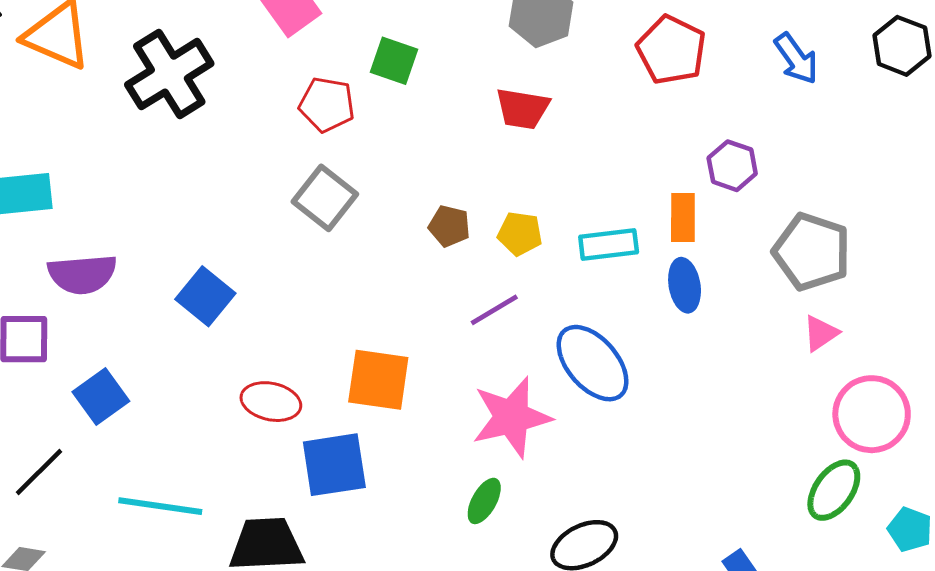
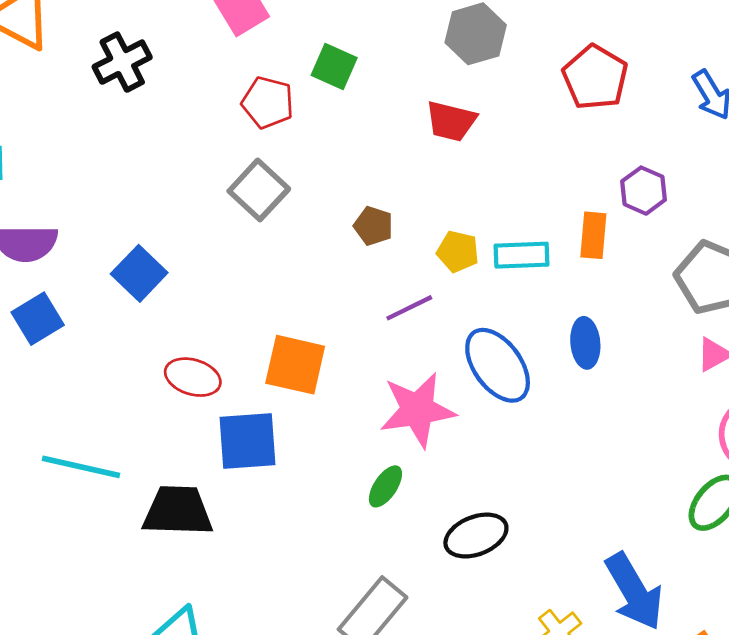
black cross: (169, 74) -> (122, 62), size x0.7
yellow pentagon: (520, 234) -> (458, 251), moved
blue ellipse: (685, 285) -> (585, 343), moved
blue square: (101, 396) -> (38, 319), moved

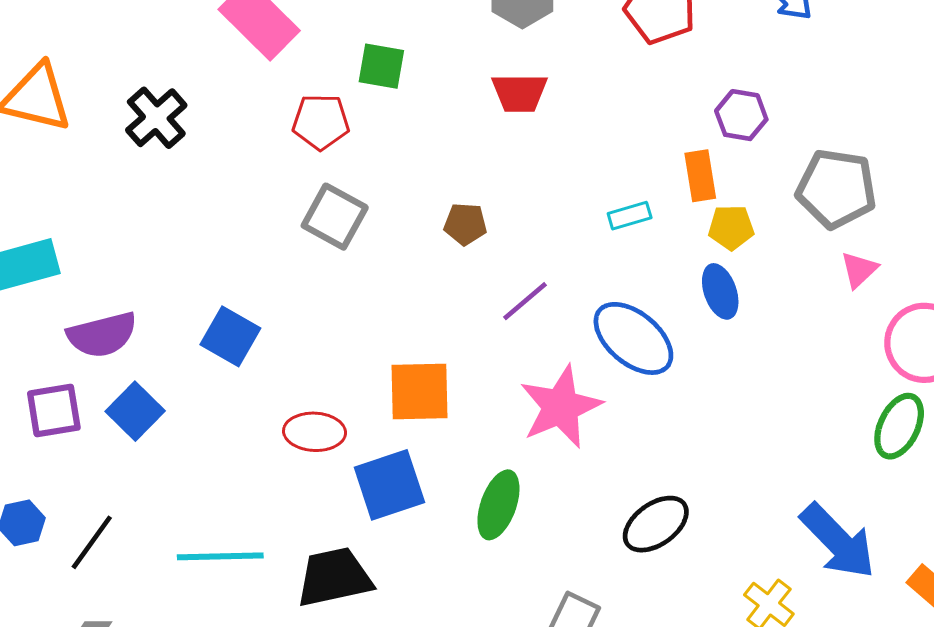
yellow pentagon: (458, 251) -> (731, 227), moved
cyan rectangle: (522, 255) -> (630, 216), size x0.7
green ellipse: (385, 486) -> (498, 505), moved, size x1.4

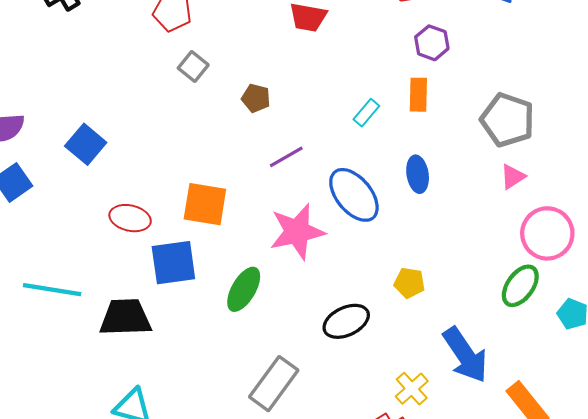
purple hexagon: (741, 115) -> (432, 43), moved
cyan rectangle: (630, 216) -> (366, 113), turned -44
gray square: (335, 217) -> (193, 66), moved, size x0.7
yellow pentagon: (731, 227) -> (409, 283), moved

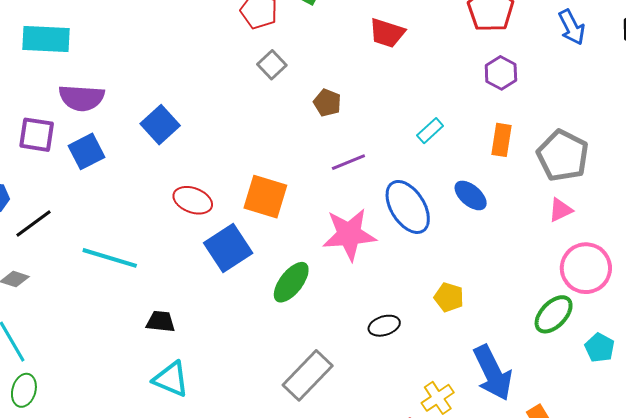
orange rectangle: (418, 95) -> (501, 140), moved
blue ellipse: (418, 174) -> (471, 195), turned -48
blue square: (173, 263) -> (228, 248), turned -33
black trapezoid: (125, 317) -> (161, 322), moved, size x0.6
black ellipse: (346, 321) -> (384, 326), size x0.7

